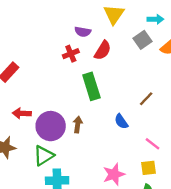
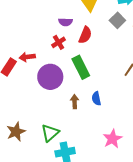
red arrow: (22, 113) -> (27, 57), moved
blue semicircle: (121, 121) -> (96, 99), moved, turned 32
purple circle: (51, 126) -> (50, 77), moved

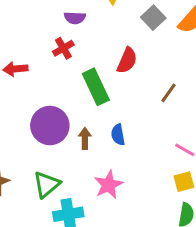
red semicircle: (85, 35) -> (127, 60), moved
purple circle: (50, 77) -> (50, 126), moved
pink star: (112, 139) -> (108, 185), moved

